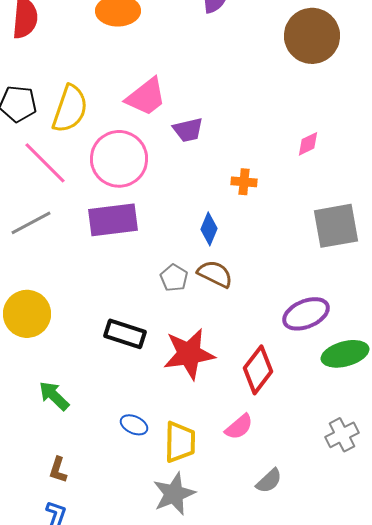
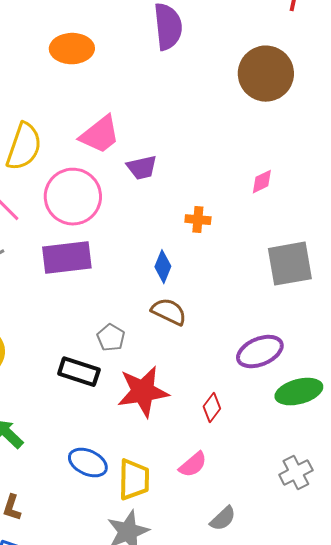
gray pentagon: (174, 278) -> (111, 338), moved
red diamond: (258, 370) -> (212, 408), size x0.6
blue ellipse: (134, 425) -> (88, 463), size x1.4

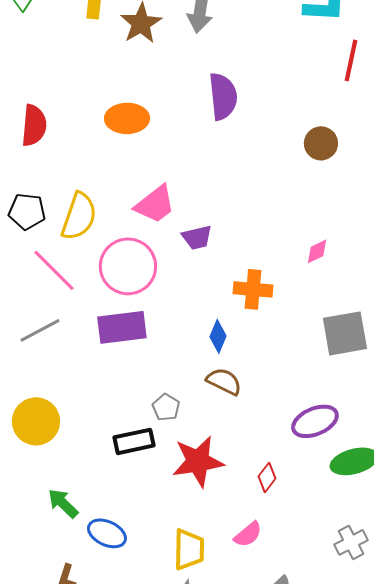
brown circle: (266, 74) -> (321, 143), size x0.6
orange cross: (198, 220) -> (253, 289), size x1.5
black rectangle: (79, 372) -> (134, 441), turned -30
blue ellipse: (88, 463) -> (107, 533), moved

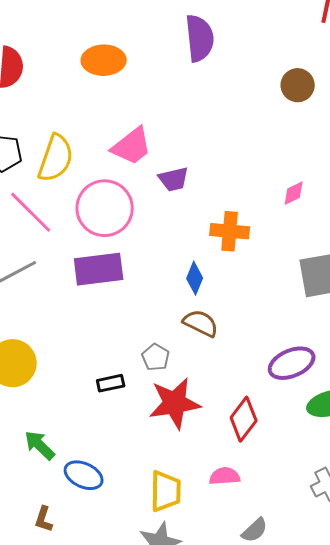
gray pentagon: (166, 407) -> (156, 357), moved
black rectangle: (134, 441) -> (111, 383), size x0.7
red diamond: (267, 477) -> (244, 419), size x1.5
pink semicircle: (248, 534) -> (225, 476), turned -144

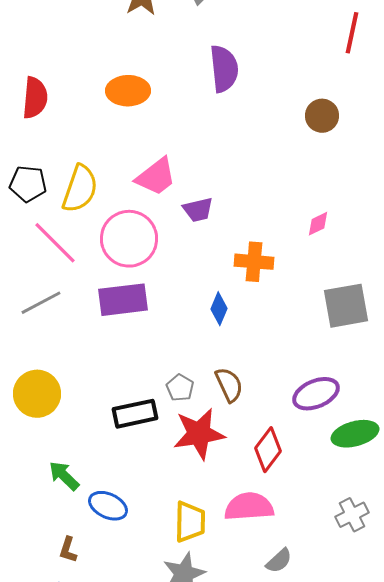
brown semicircle: (201, 323) -> (229, 385), moved, turned 39
black rectangle: (111, 383) -> (135, 414), size x1.6
pink semicircle: (225, 476) -> (249, 507), size x1.6

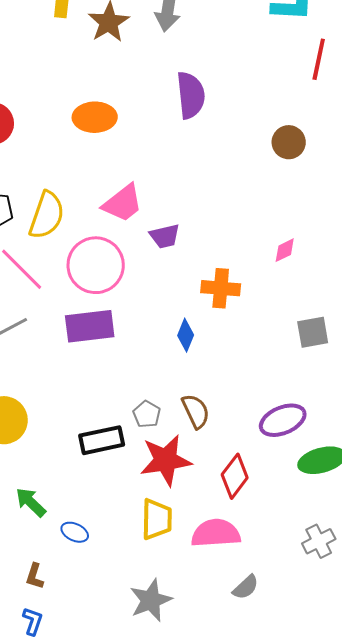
gray square: (346, 306) -> (313, 332), size x0.7
blue ellipse: (108, 506) -> (75, 532), size x0.7
yellow trapezoid: (190, 522) -> (157, 519), moved

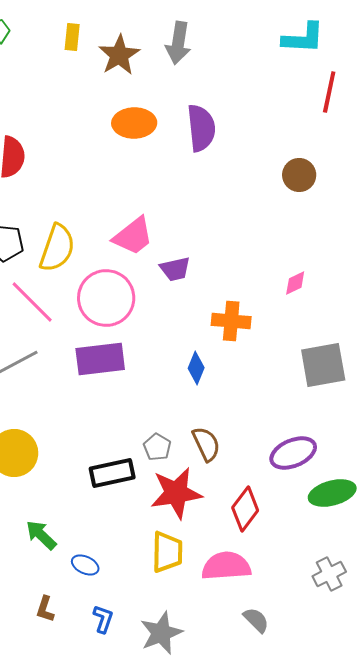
orange ellipse: (95, 117) -> (134, 123), moved
gray square: (313, 332) -> (323, 365), size x1.4
gray semicircle: (246, 587) -> (256, 620), turned -92
blue L-shape: (33, 621) -> (103, 619), moved

